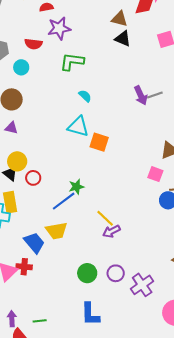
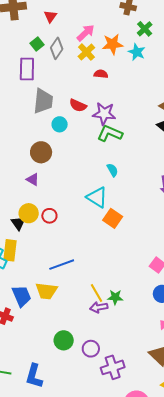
purple star: (59, 28) -> (104, 114), moved
red circle: (33, 178) -> (49, 216), moved
green star: (76, 187) -> (115, 297), moved
blue L-shape: (90, 314) -> (34, 376), moved

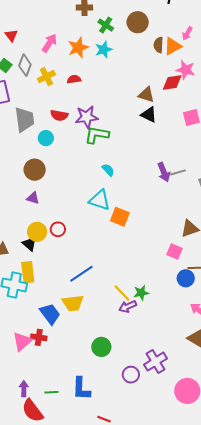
yellow cross: (86, 52) -> (46, 77), moved, turned 30
cyan star: (137, 52) -> (104, 50), turned -30
purple circle: (91, 349) -> (131, 375), moved

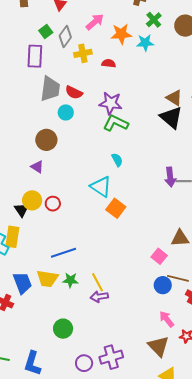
red semicircle: (59, 115) -> (74, 92), moved
black triangle: (149, 115) -> (171, 117), size x1.4
green star: (141, 293) -> (70, 280), moved

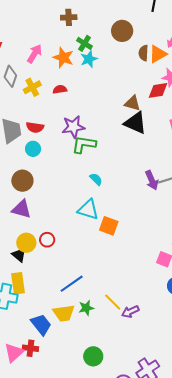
green cross: (154, 20) -> (85, 43), moved
orange star: (121, 34) -> (63, 58), turned -30
purple triangle: (37, 167) -> (21, 209), size x1.5
purple arrow: (99, 297) -> (130, 312), moved

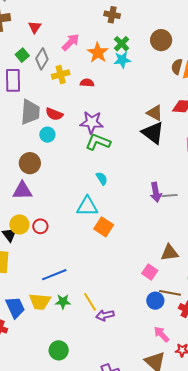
purple triangle: (21, 209) -> (22, 191), turned -30
cyan triangle: (88, 210) -> (87, 206), turned -30

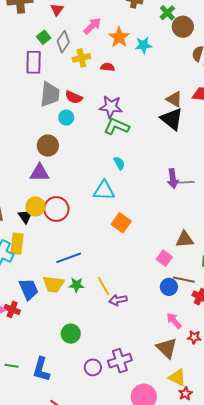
green cross: (122, 44) -> (167, 13), moved
red circle: (40, 226) -> (56, 209), size x1.6
orange square: (104, 227) -> (121, 223), moved

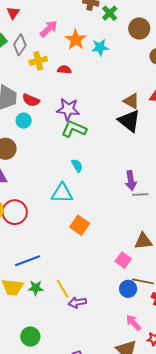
green cross: (167, 13) -> (110, 13), moved
gray line: (186, 182) -> (140, 195), moved

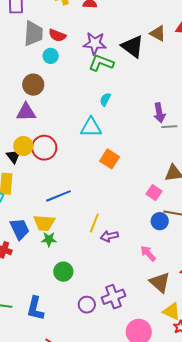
black triangle: (129, 121) -> (133, 46), moved
cyan semicircle: (77, 166) -> (105, 99), turned -120
green star: (36, 288) -> (49, 239), moved
yellow line: (63, 289) -> (94, 223), turned 54
pink arrow: (133, 323) -> (148, 253), moved

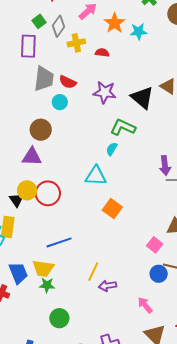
green L-shape: (101, 63) -> (123, 127), moved

